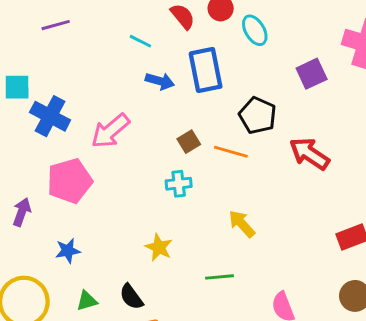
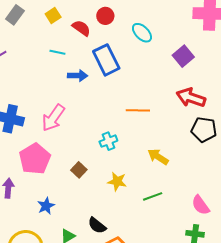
cyan ellipse: (255, 30) -> (142, 33), moved
purple square: (312, 74) -> (183, 56), moved
black pentagon: (258, 116) -> (204, 130), moved
brown square: (189, 142) -> (79, 170), moved
yellow star: (159, 247) -> (117, 181), moved

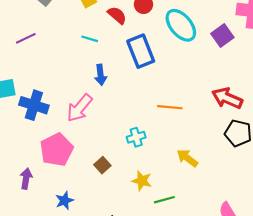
cyan ellipse: (142, 33) -> (181, 25), size x1.5
purple square: (183, 56) -> (222, 36), moved
blue arrow: (78, 76) -> (101, 75), moved, turned 78
green line: (153, 196) -> (164, 200), moved

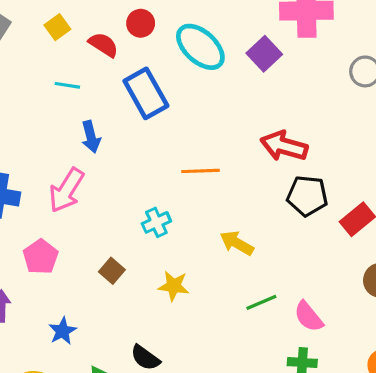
pink pentagon: (57, 150) -> (41, 257), size x0.7
green line: (164, 200) -> (261, 302), moved

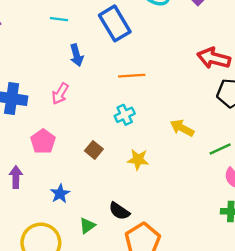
orange line: (201, 171) -> (132, 76), moved
pink arrow: (66, 190) -> (60, 94), size x0.7
green line: (261, 302) -> (220, 149), moved

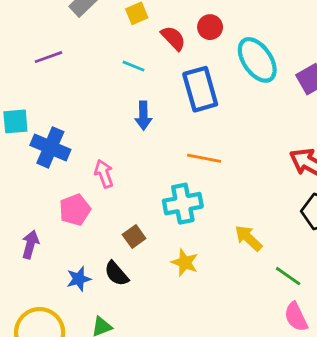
pink arrow: (60, 94) -> (104, 174), moved, turned 115
cyan cross: (125, 115) -> (183, 204), size x1.5
green line: (220, 149) -> (288, 276), turned 45
black semicircle: (119, 211) -> (116, 274), moved

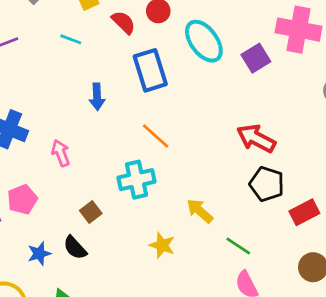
cyan line: (134, 66) -> (71, 39), moved
orange line: (204, 158) -> (156, 136), turned 32
pink pentagon: (75, 210) -> (22, 199), moved
yellow star: (185, 263) -> (162, 245), moved

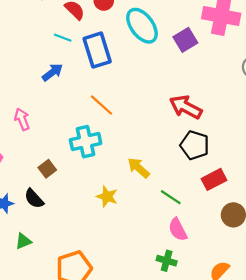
cyan line: (71, 39) -> (63, 38), moved
blue arrow: (97, 97) -> (52, 72), turned -125
red rectangle: (304, 212) -> (214, 179), moved

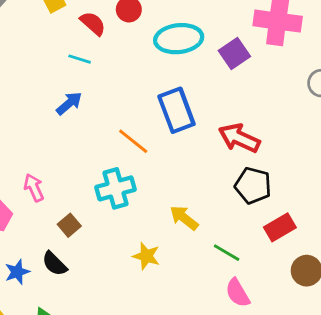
cyan ellipse: (142, 26) -> (179, 39), turned -57
blue rectangle: (97, 50) -> (176, 110), moved
pink arrow: (22, 119) -> (34, 188), moved

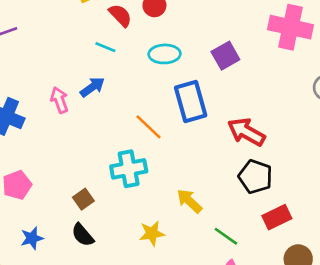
cyan ellipse: (179, 39) -> (165, 54), moved, size x0.7
purple square: (234, 54) -> (225, 56), moved
pink arrow: (34, 188) -> (59, 100), moved
yellow star: (146, 256) -> (152, 233), turned -30
black semicircle: (55, 264) -> (83, 235), moved

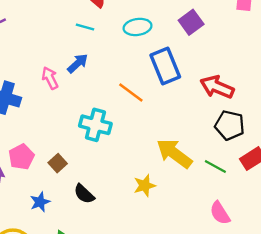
cyan cross: (129, 169) -> (95, 125), moved, turned 32
brown square: (83, 199) -> (58, 163), moved
yellow arrow: (189, 201) -> (174, 153), size x1.5
green line: (226, 236) -> (215, 166), moved

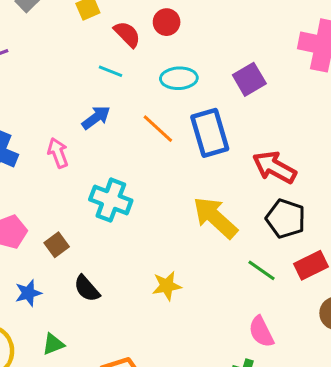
pink arrow: (50, 78) -> (58, 153), moved
orange line: (131, 92) -> (158, 129), moved
yellow arrow: (174, 153) -> (215, 218), moved

